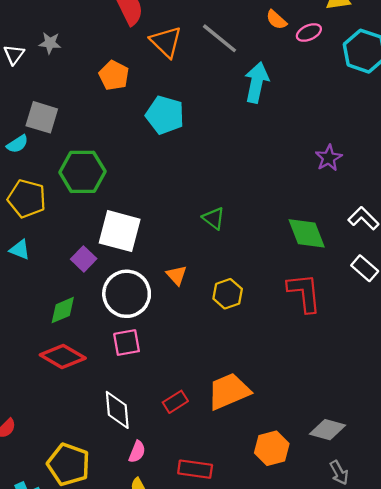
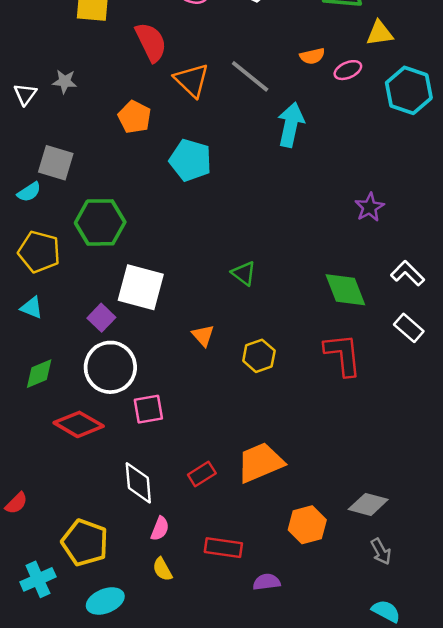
orange semicircle: (276, 20) -> (312, 56), turned -55
white circle: (127, 294) -> (110, 367), moved
green diamond: (63, 310) -> (39, 374), moved

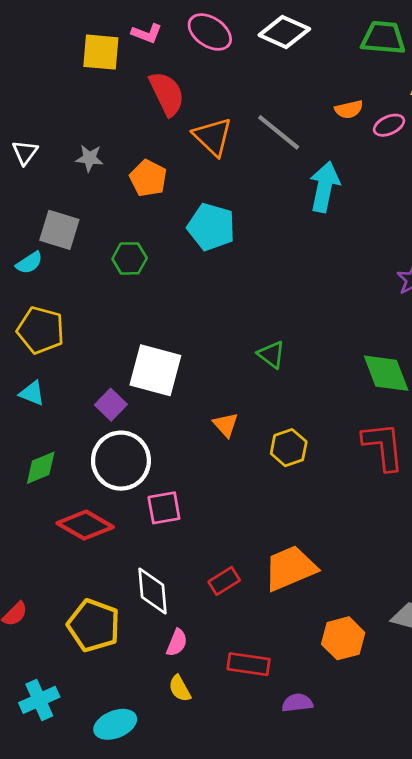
gray star: (65, 81) -> (89, 158), moved
green hexagon: (100, 222) -> (130, 258), moved, size x0.6
yellow pentagon: (85, 543) -> (94, 625), moved

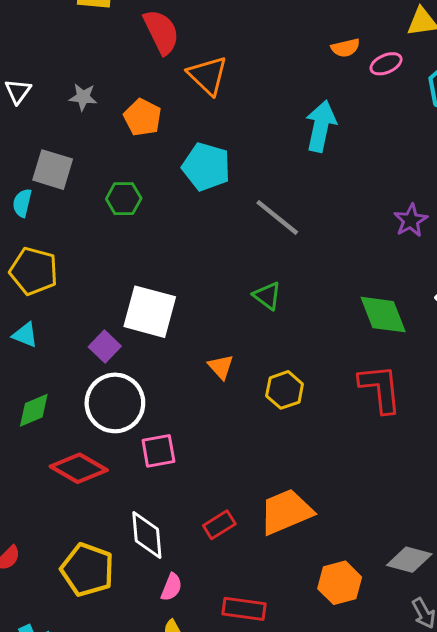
gray line: (279, 132) -> (277, 217), moved
cyan semicircle: (29, 263) -> (22, 203), turned 136

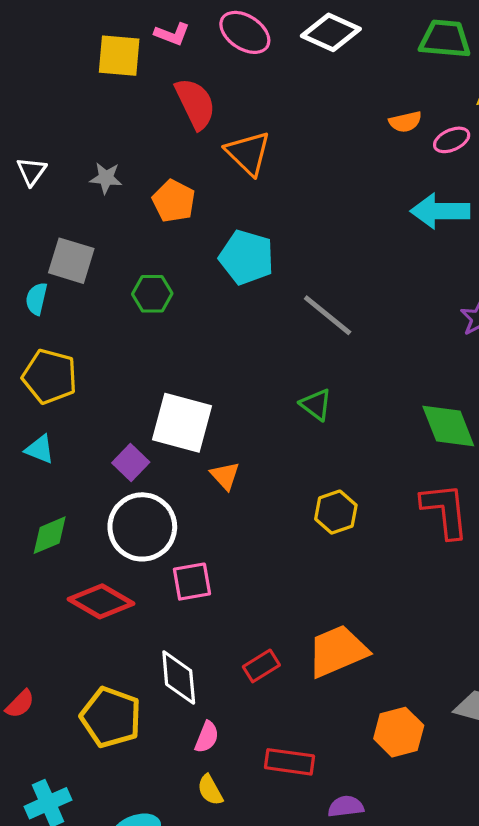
cyan arrow: (321, 126) -> (440, 211), moved, turned -102
orange triangle: (221, 367) -> (225, 476), moved

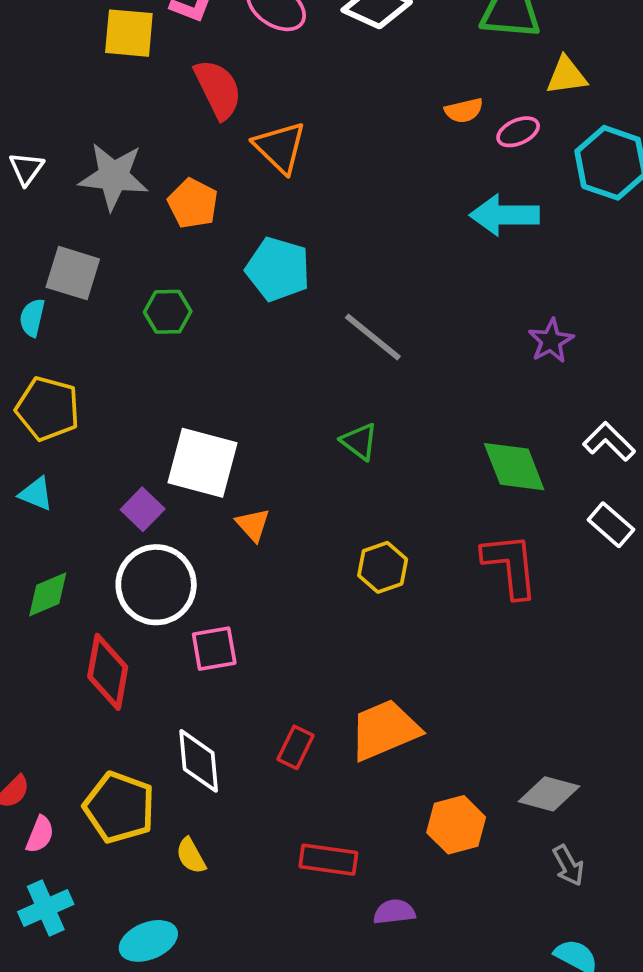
gray star: (106, 178) -> (113, 176), size x1.8
red diamond: (101, 601) -> (108, 672), turned 70
red rectangle: (261, 666) -> (295, 747), turned -32
pink semicircle: (207, 737) -> (40, 834), moved
yellow semicircle: (210, 790) -> (191, 856), moved

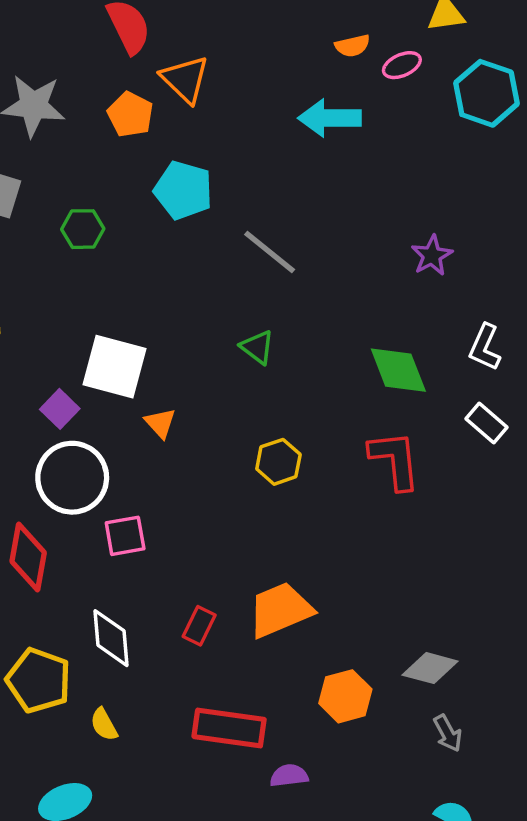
orange pentagon: (193, 203) -> (130, 114), moved
cyan arrow: (505, 215) -> (330, 118), moved
white L-shape: (609, 441) -> (485, 347), turned -111
red rectangle: (328, 860) -> (229, 728), size x1.4

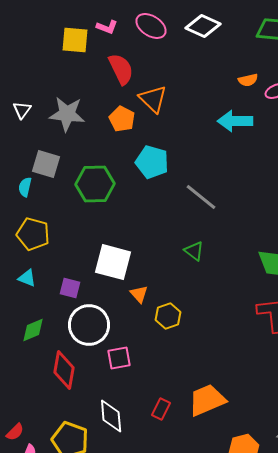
green hexagon: (83, 229) -> (95, 184), size x1.6
purple square: (60, 409) -> (70, 288), moved, turned -30
yellow hexagon: (278, 462) -> (168, 316), moved

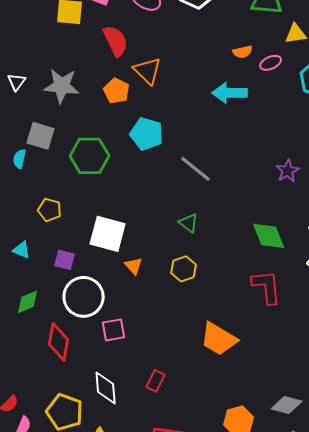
yellow pentagon: (33, 234) -> (49, 210), moved, size x0.7
yellow hexagon: (168, 316) -> (184, 269), moved
orange trapezoid: (207, 400) -> (219, 339), moved, turned -126

